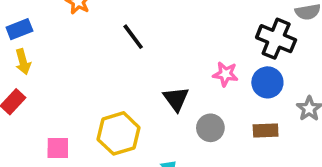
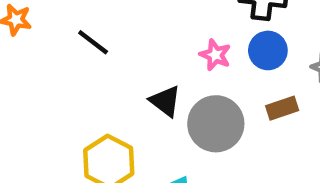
pink star: (225, 74) -> (215, 55), turned 30
gray circle: (210, 128) -> (216, 124), size x1.6

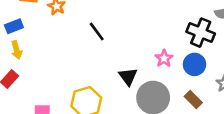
brown rectangle: (282, 108) -> (193, 99), turned 48

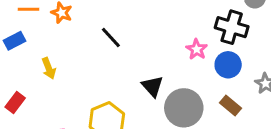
yellow arrow: (17, 50) -> (49, 68), moved
pink star: (164, 58) -> (197, 49), moved

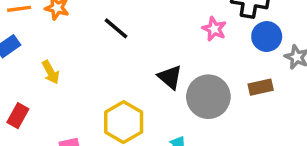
blue circle: (228, 65) -> (267, 37), moved
brown rectangle: (231, 105) -> (261, 87), turned -45

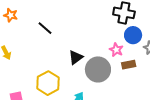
pink star: (214, 29) -> (116, 50), moved
black triangle: (170, 77) -> (76, 57), turned 42

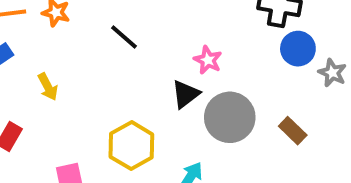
pink star: (116, 50) -> (208, 60), moved
brown rectangle: (129, 65) -> (293, 131), moved, turned 56

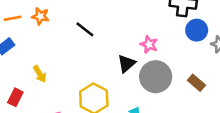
pink star: (208, 60) -> (149, 44), moved
yellow arrow: (48, 87) -> (40, 74), moved

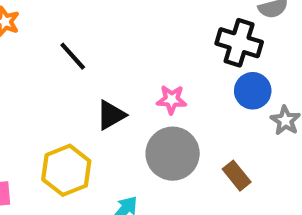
pink star: (149, 44) -> (172, 100), turned -30
black triangle: (127, 64) -> (111, 115), moved

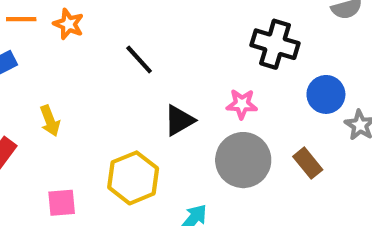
black cross: (239, 43) -> (275, 44), moved
brown rectangle: (237, 176) -> (308, 163), moved

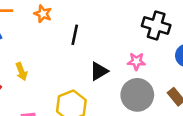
orange star: (68, 24) -> (43, 14), moved
black line: (139, 60) -> (75, 35), turned 54

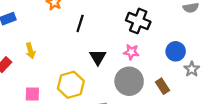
black cross: (156, 25) -> (138, 21), moved
black triangle: (99, 71) -> (98, 57), turned -36

